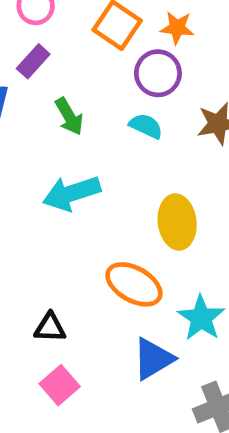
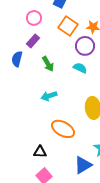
cyan arrow: (72, 193) -> (49, 96), size x0.7
orange ellipse: (134, 284) -> (63, 129), moved

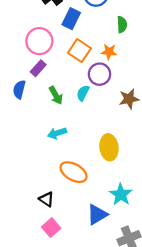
pink circle: (34, 18) -> (39, 41), size x1.5
cyan semicircle: (80, 68) -> (83, 93), moved, turned -88
black triangle: (40, 152) -> (46, 199), turned 32

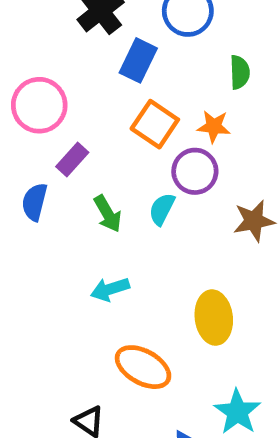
pink circle: (39, 41) -> (39, 105), moved

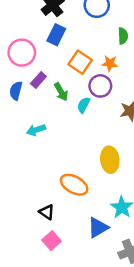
blue rectangle: (138, 60) -> (56, 35), moved
blue semicircle: (35, 202) -> (16, 91), moved
green arrow: (108, 214) -> (61, 92), moved
cyan arrow: (110, 289) -> (36, 130), moved

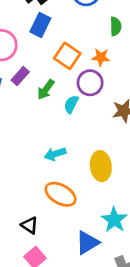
green arrow: (61, 92) -> (46, 89), turned 66
cyan arrow: (36, 130) -> (55, 154), moved

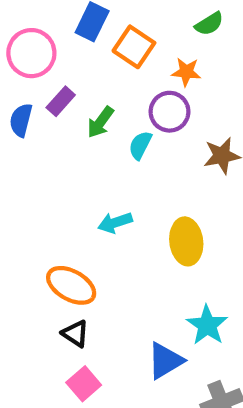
green semicircle: (116, 26) -> (209, 24), turned 60
orange square: (67, 56) -> (134, 47), moved
orange ellipse: (61, 194) -> (71, 285), moved

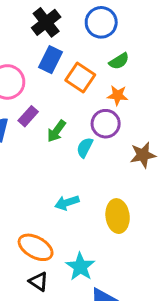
green semicircle: (209, 24) -> (119, 61), moved
cyan star: (207, 325) -> (80, 267), moved

